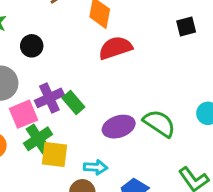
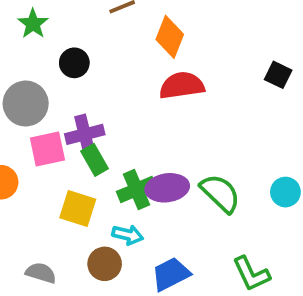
black square: (186, 27) -> (278, 75), turned 30
green rectangle: (73, 103) -> (94, 160), moved
green cross: (38, 139) -> (136, 189), moved

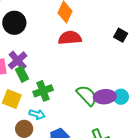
black circle: (74, 63) -> (14, 23), size x1.5
purple cross: (85, 134) -> (18, 60), turned -30
purple ellipse: (167, 188) -> (105, 97), moved

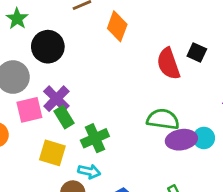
red semicircle: (70, 38) -> (168, 64), moved, turned -100
green semicircle: (87, 95) -> (163, 119), moved, turned -35

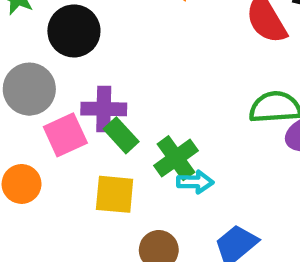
purple cross: (56, 99) -> (104, 109), turned -32
cyan arrow: (89, 171) -> (195, 182), moved

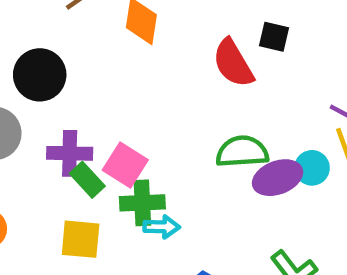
pink square: (65, 135) -> (125, 165), moved, turned -33
green cross: (176, 158) -> (142, 203), turned 33

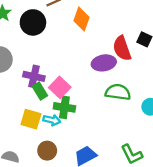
black circle: (40, 75) -> (33, 22), moved
purple ellipse: (278, 178) -> (104, 63), moved
cyan arrow: (162, 227) -> (52, 120), moved

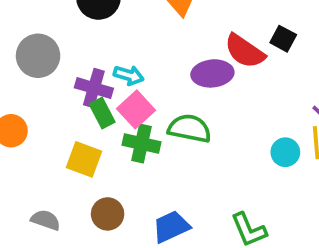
red semicircle: (122, 48) -> (245, 51), turned -40
green semicircle: (118, 92) -> (190, 128), moved
cyan arrow: (52, 120) -> (129, 75), moved

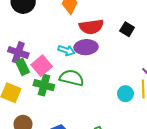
red semicircle: (245, 51) -> (91, 27), moved, turned -45
cyan arrow: (129, 75) -> (66, 50), moved

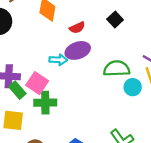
red semicircle: (91, 27) -> (77, 28), size x0.6
black square: (127, 29) -> (115, 19), turned 32
green semicircle: (72, 78) -> (117, 69), moved

